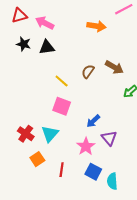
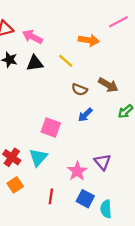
brown semicircle: (88, 71) -> (80, 90), turned -104
yellow line: (62, 81) -> (66, 61), moved
blue arrow: (93, 121) -> (85, 115), moved
orange square: (37, 159) -> (15, 185), moved

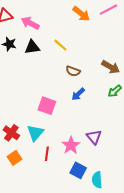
orange arrow: (89, 40) -> (81, 14), moved, turned 30
brown arrow: (108, 85) -> (111, 67), moved
red line: (51, 196) -> (47, 154), moved

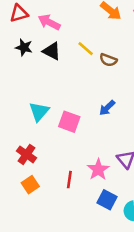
black triangle: (32, 47) -> (52, 51), turned 35
brown semicircle: (73, 71) -> (108, 60), moved
cyan triangle: (35, 133) -> (39, 112), moved

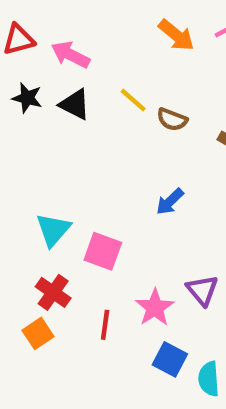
cyan triangle: (39, 112) -> (53, 230), moved
pink square: (69, 122) -> (103, 251), moved
red cross: (26, 154) -> (53, 292), moved

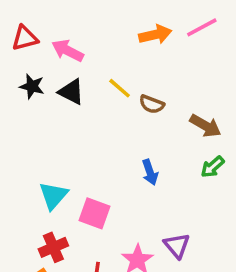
orange arrow: (176, 35) -> (155, 35), turned -52
blue arrow: (170, 202) -> (150, 172), turned -65
red cross: (53, 292) -> (53, 247), turned 32

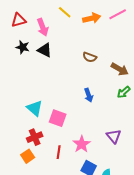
pink arrow: (68, 51) -> (43, 27), turned -138
yellow line: (120, 88) -> (65, 12), moved
cyan triangle: (53, 195) -> (35, 108), turned -30
purple triangle: (177, 246) -> (114, 136), moved

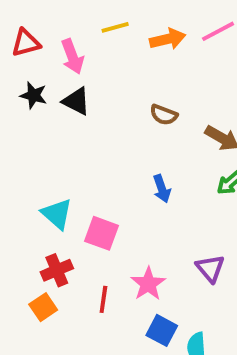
yellow line: (65, 12) -> (115, 27), turned -56

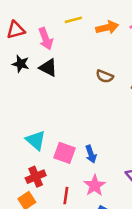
blue arrow: (162, 189) -> (91, 154), moved

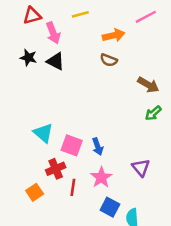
orange arrow: (107, 27) -> (114, 35), moved
red triangle: (16, 30) -> (32, 16), moved
brown semicircle: (105, 76) -> (109, 60), moved
red cross: (36, 177) -> (56, 169), moved

